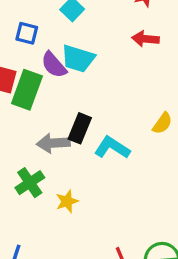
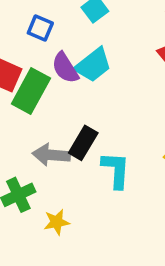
cyan trapezoid: (78, 59) -> (93, 65), turned -64
cyan L-shape: (112, 148) -> (116, 170), turned 52

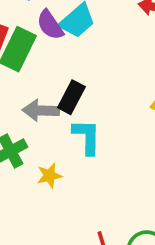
cyan L-shape: (116, 170) -> (87, 137), moved

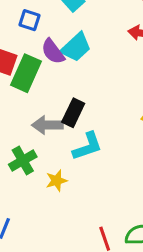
cyan L-shape: (87, 137) -> (87, 146), turned 72

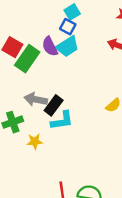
blue square: (29, 20) -> (68, 27), moved
black rectangle: (73, 113) -> (54, 105), moved

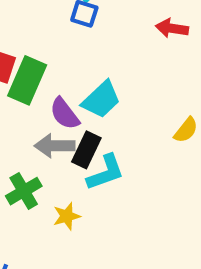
purple semicircle: (50, 46) -> (65, 114), moved
cyan trapezoid: (67, 46) -> (101, 100), moved

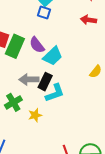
purple semicircle: (65, 114) -> (37, 45), moved

